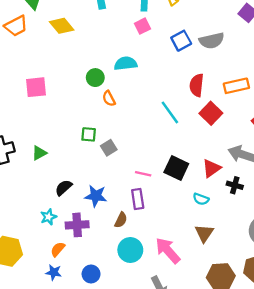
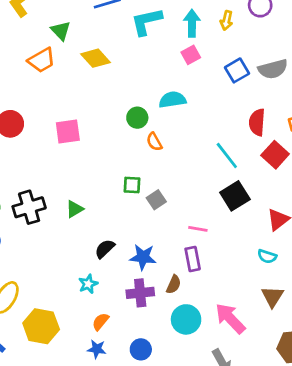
black square: (176, 168) -> (235, 196), moved, turned 35
purple cross: (77, 225) -> (140, 293), moved

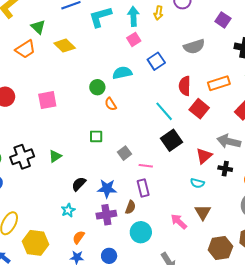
blue square: (237, 70) -> (156, 61), moved
gray square: (156, 200) -> (125, 153), moved
pink arrow: (230, 318) -> (179, 222), moved, size x0.7

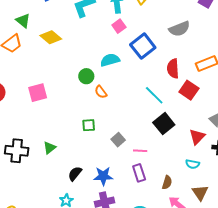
blue square: (156, 61) -> (143, 46), size x1.4
black cross: (22, 157) -> (17, 151), turned 30
brown semicircle: (130, 207) -> (167, 182), moved

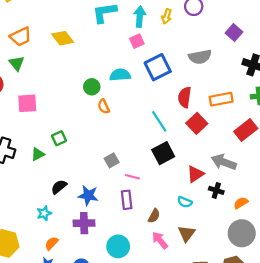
green triangle: (23, 21) -> (17, 63), moved
pink square: (38, 93) -> (27, 103), moved
green square: (89, 125) -> (59, 138), moved, turned -32

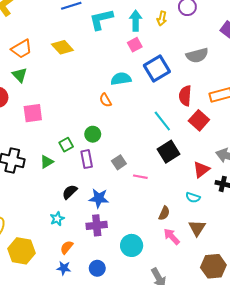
green circle: (92, 87) -> (93, 134), moved
orange semicircle: (104, 106) -> (105, 100), moved
purple rectangle: (127, 200) -> (87, 159), moved

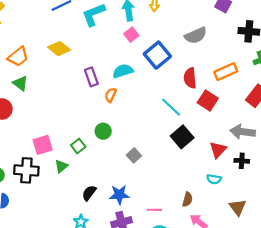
orange semicircle: (105, 100) -> (111, 95), turned 64
pink square: (33, 113) -> (43, 145), moved
purple rectangle: (87, 159) -> (91, 77), moved
pink line: (140, 177) -> (154, 210), moved
brown triangle: (197, 228) -> (238, 207), moved

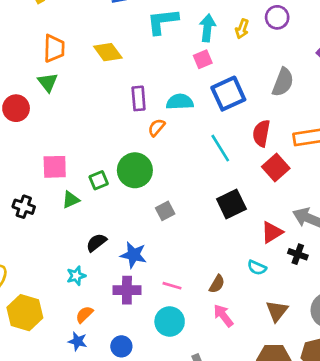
gray semicircle: (196, 36) -> (283, 82), turned -60
orange trapezoid: (18, 57) -> (54, 48), turned -65
cyan line: (171, 107) -> (220, 148), moved
green circle: (103, 131) -> (135, 170), size x1.6
black cross: (26, 170) -> (24, 207), moved, size x0.7

